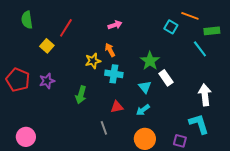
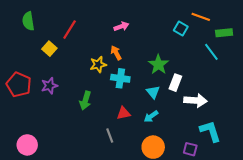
white rectangle: (166, 78) -> (175, 83), turned 56
white arrow: (205, 95) -> (195, 101), moved, turned 100

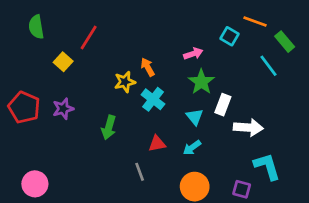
pink arrow: (121, 26) -> (193, 54), moved
green rectangle: (224, 33) -> (285, 42), turned 56
cyan cross: (120, 78) -> (153, 99), turned 30

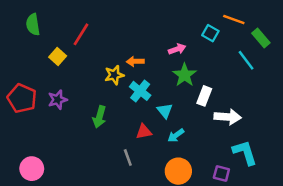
orange arrow: (148, 67) -> (135, 61), turned -63
cyan triangle: (195, 117) -> (165, 111), moved

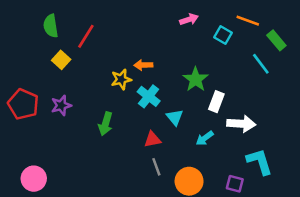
green semicircle: (33, 24) -> (51, 26), moved
pink arrow: (177, 49) -> (189, 19), moved
cyan arrow: (176, 135) -> (205, 138), moved
gray line: (128, 158) -> (156, 167), moved

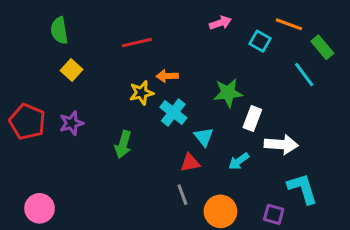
red line: (86, 36) -> (137, 43), moved, turned 45
green star: (196, 79) -> (228, 93), turned 30
red triangle: (152, 139) -> (190, 163), moved

